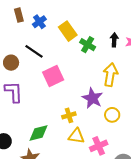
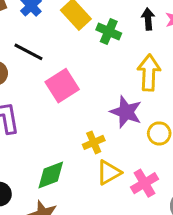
yellow triangle: (76, 136) -> (109, 172), turned -30

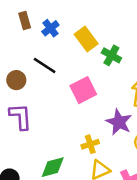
pink square: (62, 86) -> (83, 90), moved

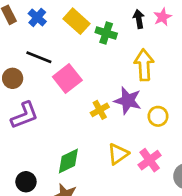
pink square: (83, 90) -> (67, 79), moved
purple L-shape: (20, 117) -> (25, 115), turned 84
yellow cross: (90, 144) -> (100, 110), moved

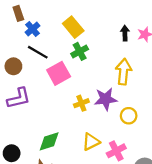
blue cross: (37, 17) -> (32, 29), moved
green cross: (106, 33) -> (80, 51), moved, turned 35
purple star: (128, 101) -> (106, 99), turned -30

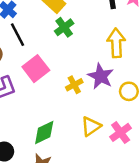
black line: (38, 52) -> (18, 35), turned 40
pink square: (59, 73) -> (36, 69), moved
purple star: (106, 99) -> (101, 76), turned -30

